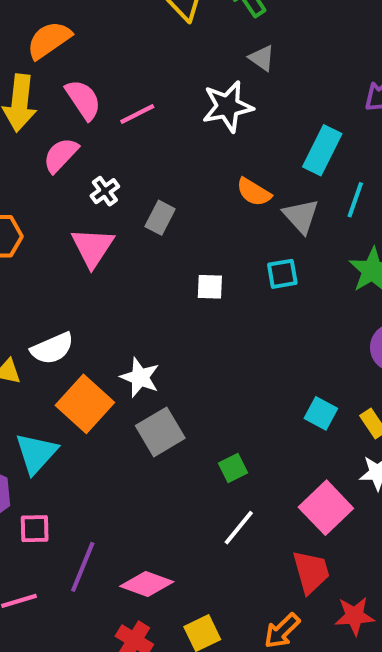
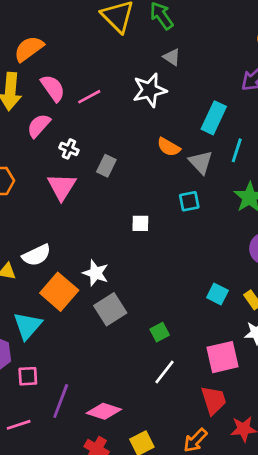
white cross: (105, 191) -> (69, 149), turned -30
white square: (210, 287) -> (140, 223), moved
pink square: (326, 508) -> (223, 357), turned 32

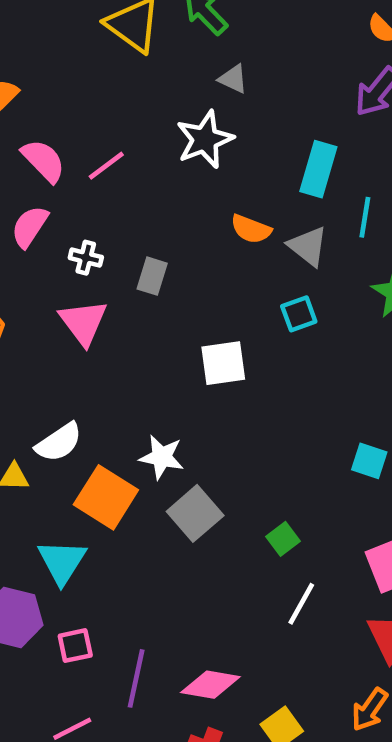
white square: (140, 223) -> (223, 363), size x1.5

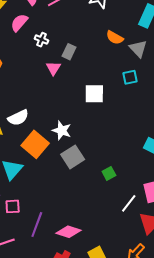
pink triangle: (83, 322) -> (53, 68), moved, size x0.7
white line: (301, 604) -> (129, 203), moved

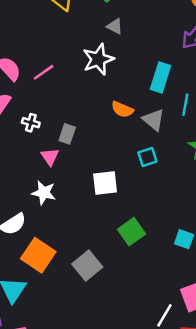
white star: (62, 130) -> (44, 193), moved
green square: (109, 173) -> (132, 232), moved, size x1.5

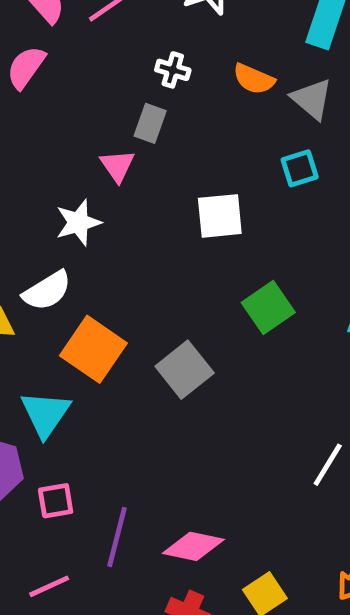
white cross: (31, 123) -> (173, 70), moved
white star: (44, 193) -> (78, 223), moved, turned -30

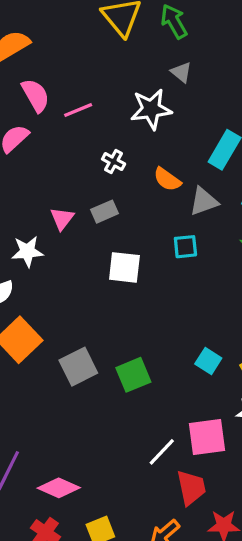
gray triangle: (312, 99) -> (204, 201), turned 48
gray rectangle: (150, 123) -> (105, 212), moved, turned 35
green square: (268, 308) -> (133, 375), moved

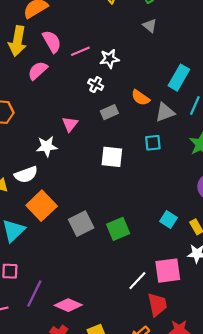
white star: (151, 109) -> (109, 59), moved, size x0.7
white cross: (114, 162) -> (96, 85), moved
gray rectangle: (105, 212) -> (109, 112), moved

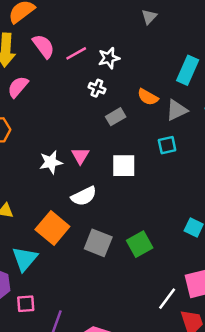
gray triangle: (150, 26) -> (149, 17), turned 40
pink semicircle: (38, 71) -> (18, 87), moved
pink triangle: (70, 124) -> (80, 156), moved
white semicircle: (26, 175) -> (84, 196), moved
gray square: (81, 224) -> (98, 243), turned -35

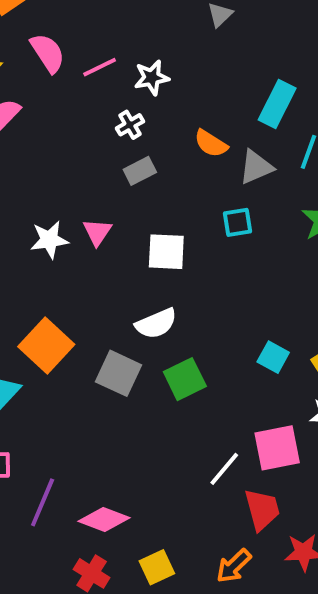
white cross: (97, 88) -> (130, 125), turned 35
gray rectangle: (116, 117) -> (140, 171), moved
white semicircle: (84, 196) -> (156, 324), moved

